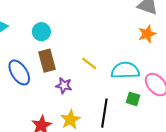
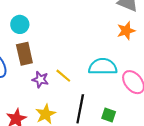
yellow line: (89, 63) -> (63, 76), moved
green square: (133, 99) -> (109, 115), moved

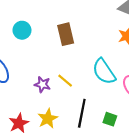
brown rectangle: (24, 54) -> (66, 34), moved
cyan semicircle: (103, 67) -> (104, 72), turned -124

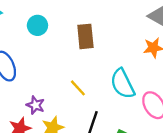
purple star: (42, 84) -> (35, 105), moved

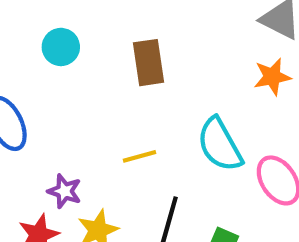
yellow line: (78, 88) -> (140, 156), turned -60

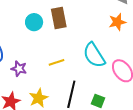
cyan circle: (61, 47) -> (34, 22), moved
purple star: (65, 191) -> (19, 69), moved

